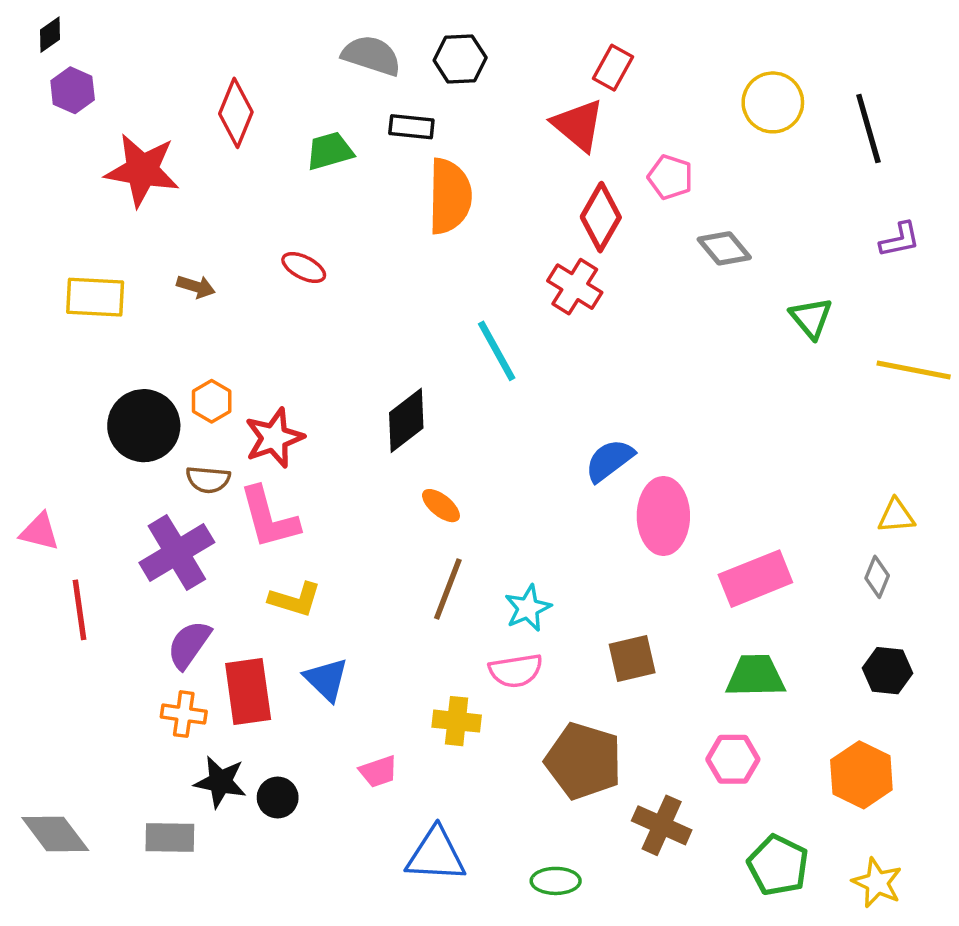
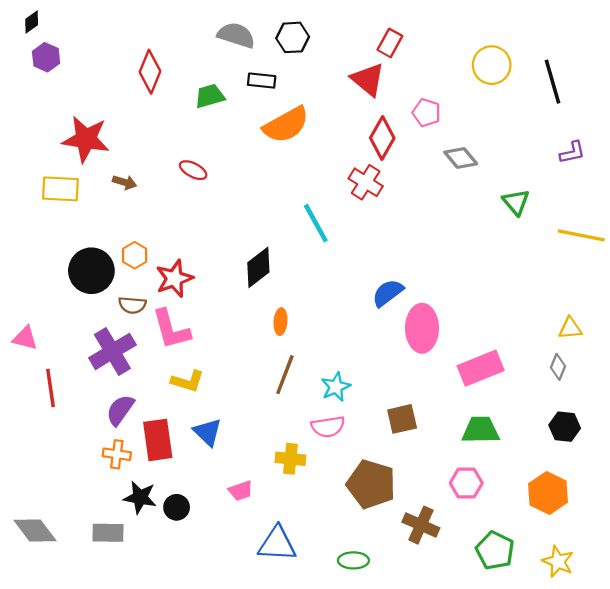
red star: (142, 170) -> (86, 139), moved
orange semicircle: (450, 196) -> (286, 125), turned 60
orange ellipse: (441, 506) -> (280, 322), turned 55

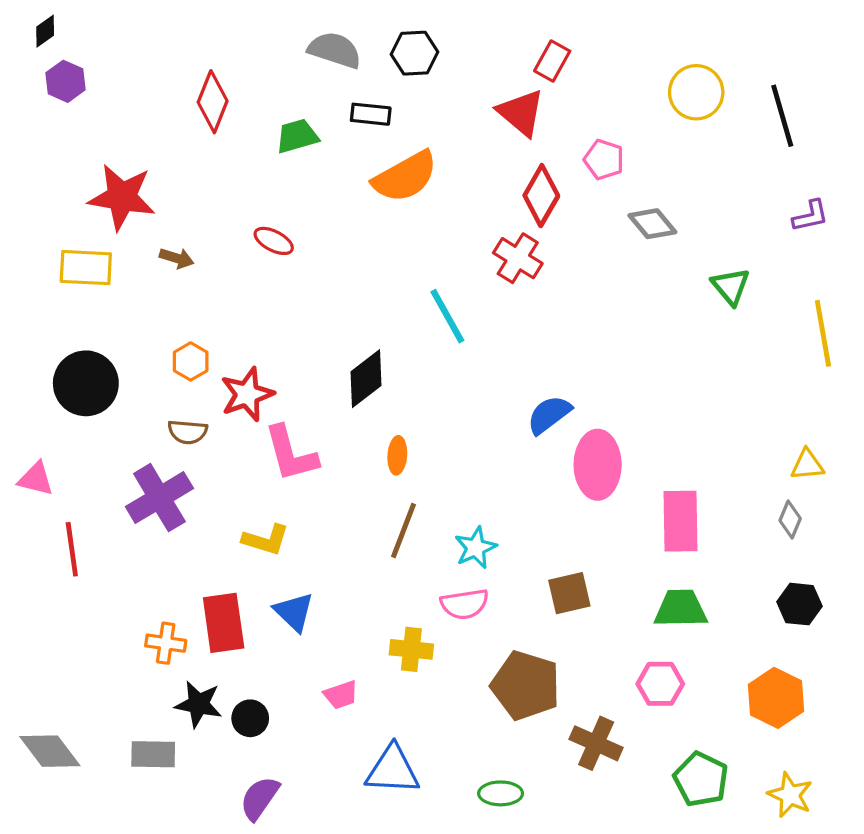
yellow line: (581, 235) -> (823, 333), turned 69
black circle: (91, 271) -> (86, 383), moved
pink L-shape: (171, 329) -> (291, 454), moved
pink rectangle: (481, 368) -> (681, 521), turned -69
purple semicircle: (120, 410) -> (260, 798), moved

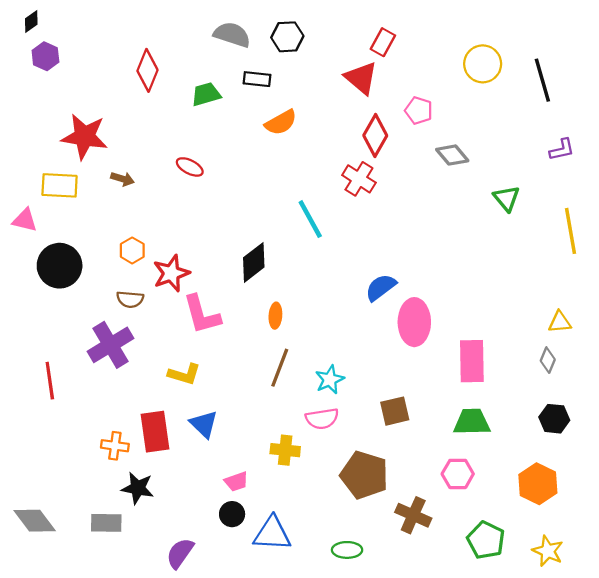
orange semicircle: (405, 177) -> (281, 122), size x0.7
pink triangle: (36, 479) -> (25, 220), moved
black circle: (250, 718) -> (232, 514), moved

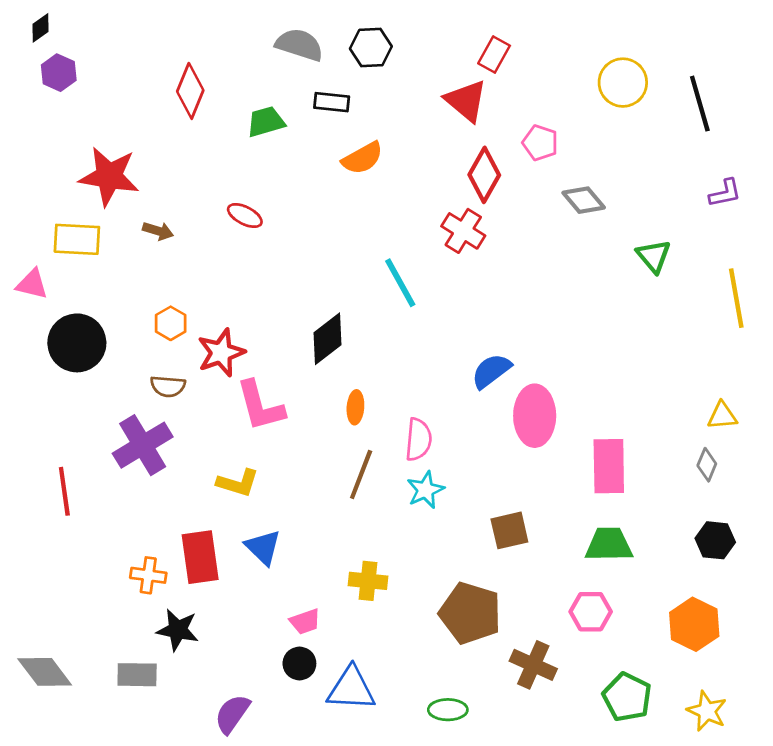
pink semicircle: (322, 419) -> (418, 439), moved, turned -76

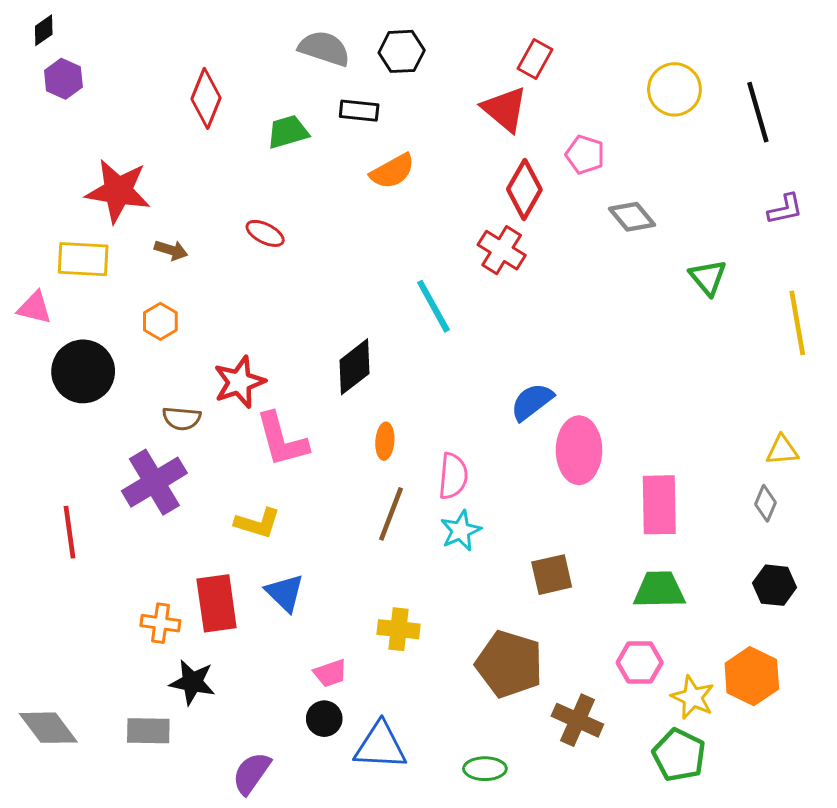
orange hexagon: (171, 323) -> (160, 321), moved
yellow star: (707, 711) -> (693, 697), moved

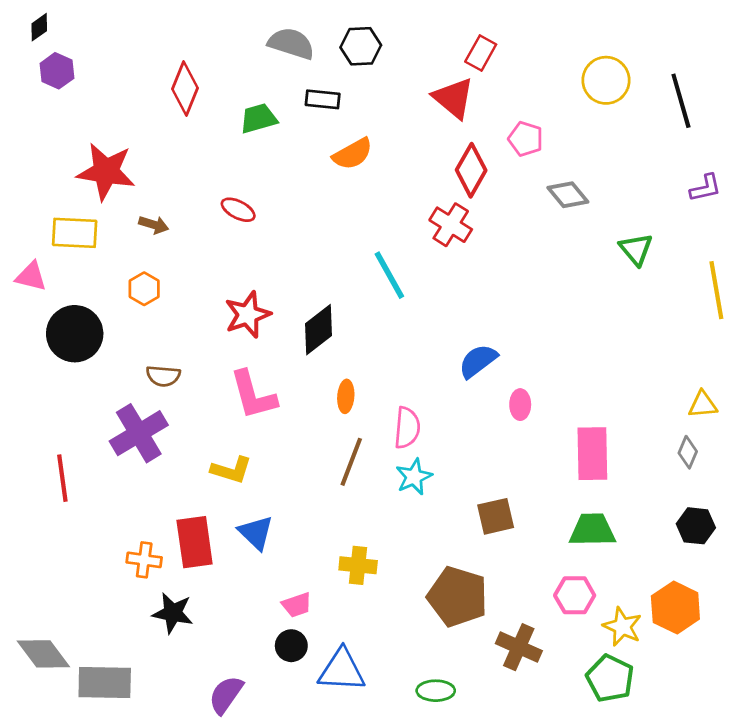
red star: (239, 382) -> (248, 315), moved
pink ellipse: (579, 450) -> (520, 405), size x0.5
gray rectangle: (148, 731) -> (105, 682), moved, size x1.4

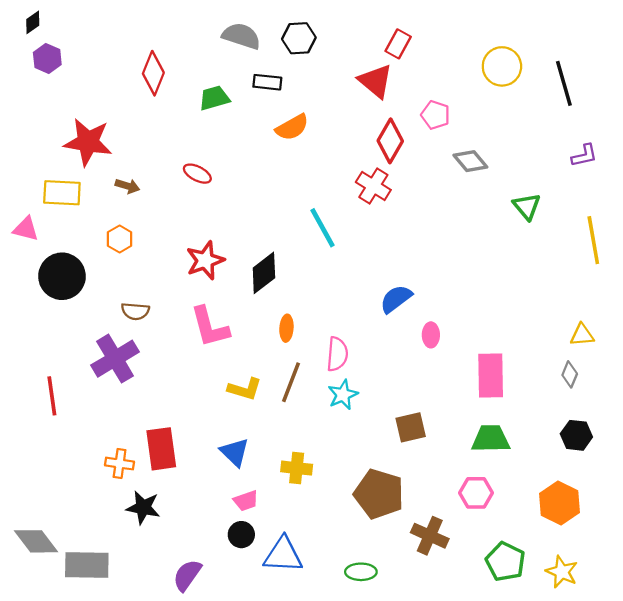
yellow L-shape: (231, 470) -> (245, 389), moved
blue triangle: (256, 533) -> (235, 452), moved
yellow star: (622, 627) -> (562, 572), moved

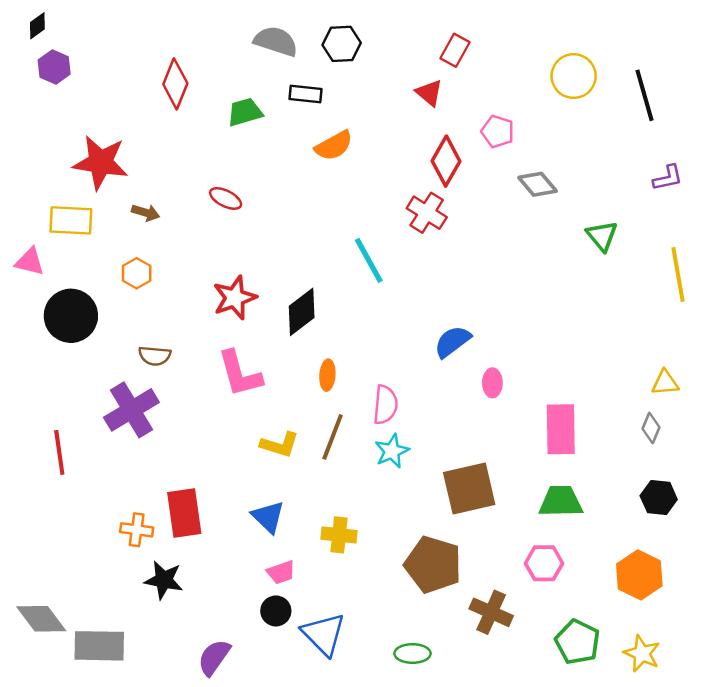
red triangle: (376, 81) -> (429, 93), size x0.7
brown square: (411, 427) -> (469, 489), size x1.5
blue triangle: (283, 555) -> (324, 634), turned 42

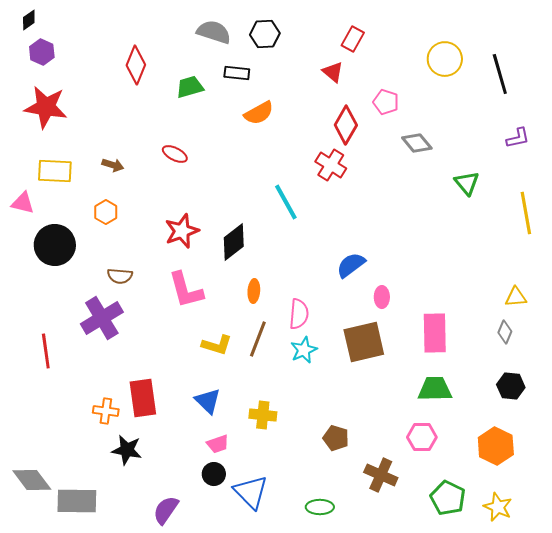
red star: (101, 162) -> (46, 107), moved
brown square: (469, 489) -> (364, 342), moved
brown pentagon: (433, 565) -> (336, 438), size x0.6

